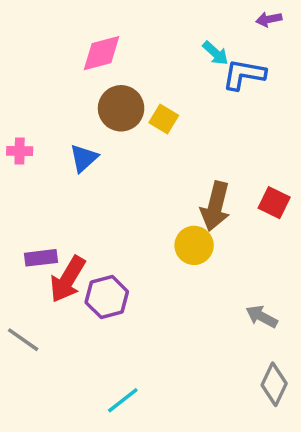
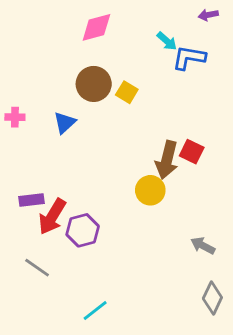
pink diamond: (101, 53) -> (96, 27), moved
red square: (274, 203) -> (192, 152), moved
gray line: (23, 340) -> (37, 268), moved

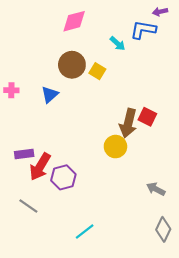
cyan arrow: (167, 41) -> (118, 44), moved
blue L-shape: (189, 58) -> (143, 30), moved
cyan line: (95, 310) -> (85, 231), moved

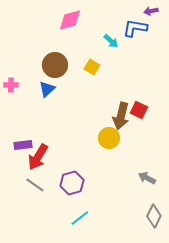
brown circle: (72, 65) -> (55, 65), moved
purple hexagon: (63, 177) -> (72, 183), moved
gray line: (28, 206) -> (35, 185), moved

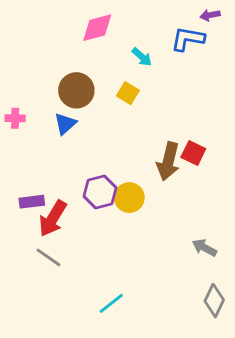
cyan arrow: (111, 41) -> (142, 57), moved
yellow circle: (109, 138) -> (129, 198), moved
purple hexagon: (72, 183) -> (100, 192), moved

